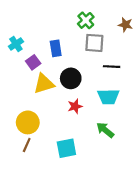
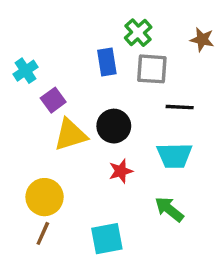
blue rectangle: (56, 48) -> (107, 62), moved

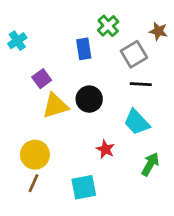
gray square: (152, 69) -> (134, 54), moved, turned -35
cyan cross: (25, 71) -> (17, 41), moved
cyan trapezoid: (174, 155) -> (137, 122), turned 48
red star: (121, 171) -> (105, 149), moved, turned -30
green arrow: (169, 209) -> (150, 164), moved, turned 80

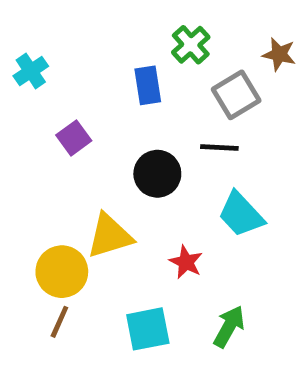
black line: (141, 84) -> (219, 147), moved
yellow triangle: (55, 106) -> (110, 236), moved
green arrow: (150, 164) -> (229, 327), moved

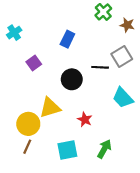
green cross: (191, 45) -> (103, 12), moved
blue rectangle: (148, 85) -> (67, 39), turned 35
gray square: (236, 95) -> (122, 56), moved
cyan trapezoid: (241, 214) -> (123, 98), moved

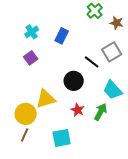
cyan cross: (14, 33) -> (32, 32), moved
black line: (100, 67) -> (92, 62), turned 35
black circle: (72, 79) -> (74, 81), moved
green arrow: (104, 149) -> (101, 112), moved

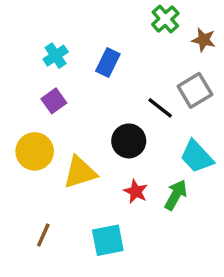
yellow circle: (26, 114) -> (35, 151), moved

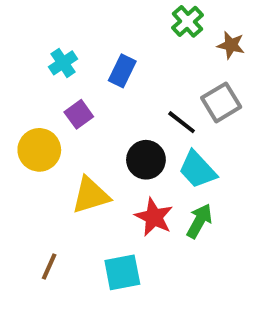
purple square: (54, 101) -> (79, 114), moved
yellow circle: (35, 151) -> (39, 150), moved
cyan trapezoid: (197, 157) -> (197, 170), moved
red star: (136, 191) -> (154, 217), size x1.4

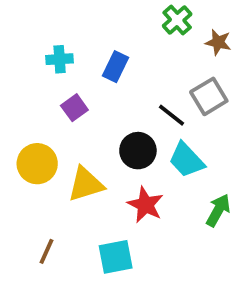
cyan cross: (63, 63) -> (60, 59), turned 30
yellow circle: (39, 150) -> (37, 164), moved
green arrow: (199, 221) -> (218, 210), moved

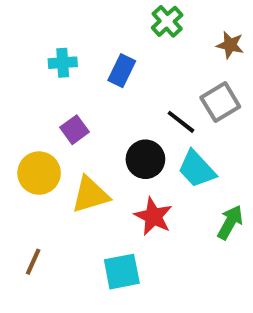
green cross: (177, 20) -> (167, 21), moved
purple square: (74, 108) -> (75, 130), moved
brown line: (46, 251) -> (33, 262), moved

